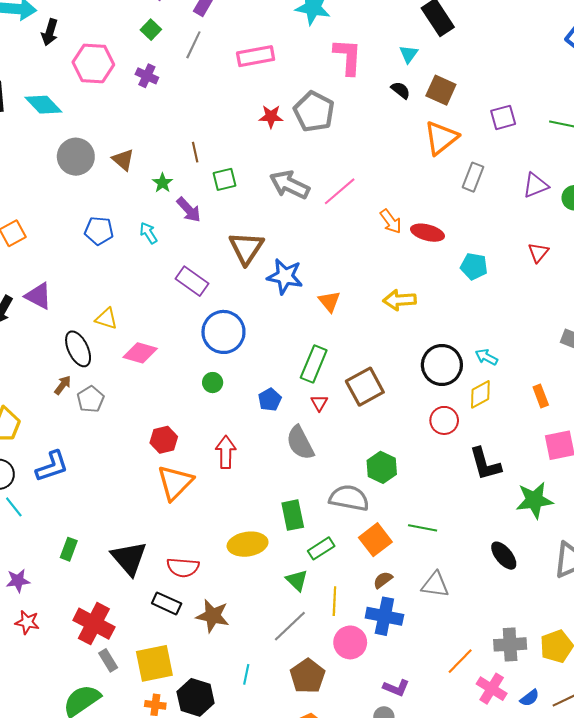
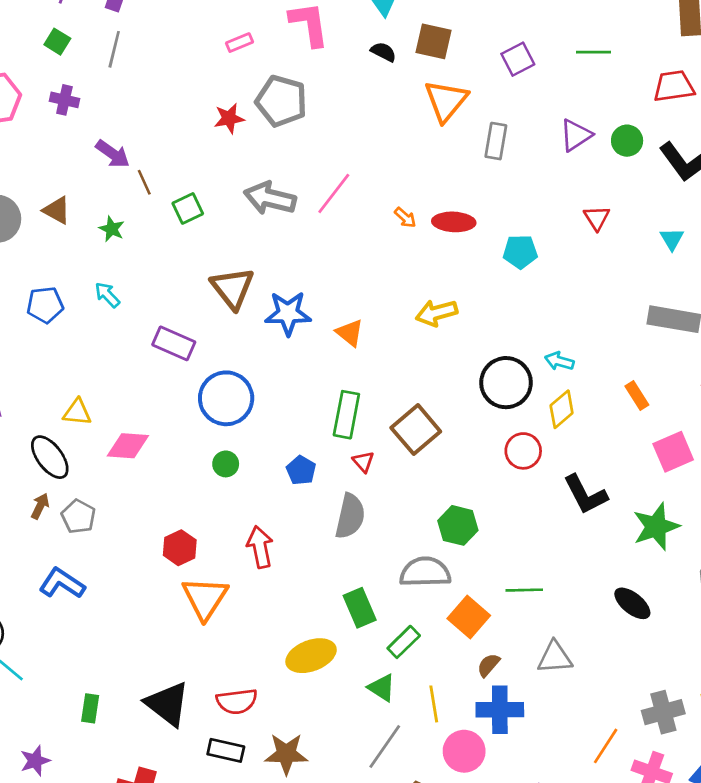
pink rectangle: (256, 56) -> (239, 43), moved, size x0.6
purple arrow: (189, 210) -> (113, 154), moved
orange arrow: (391, 221) -> (405, 218), size x0.7
gray semicircle: (300, 443) -> (350, 516), turned -128
blue L-shape: (52, 466) -> (62, 583), moved, turned -116

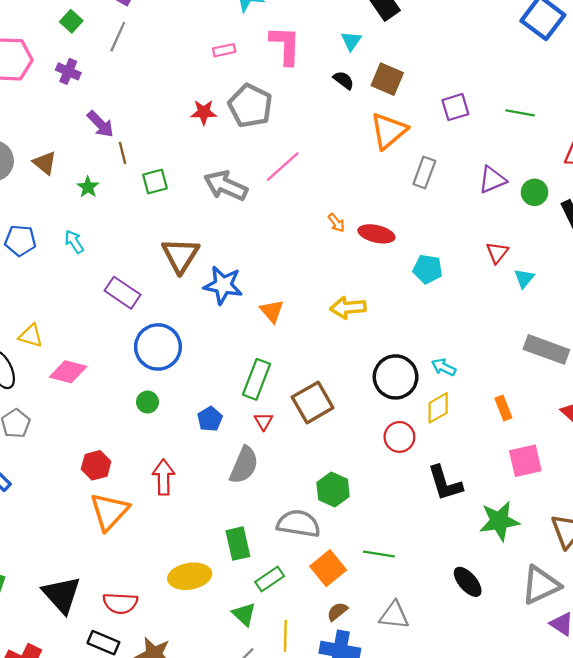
pink line: (334, 193) -> (283, 167), moved
cyan triangle: (672, 239) -> (524, 278), moved

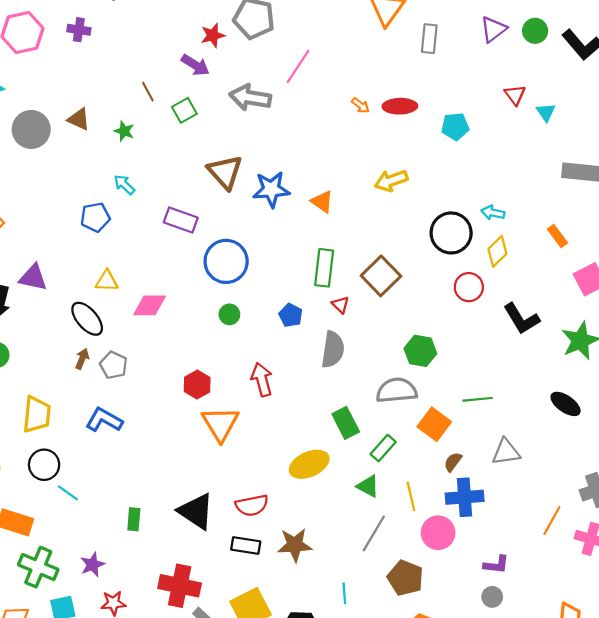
purple arrow: (100, 124) -> (195, 65), moved
blue pentagon: (20, 241) -> (95, 217), moved

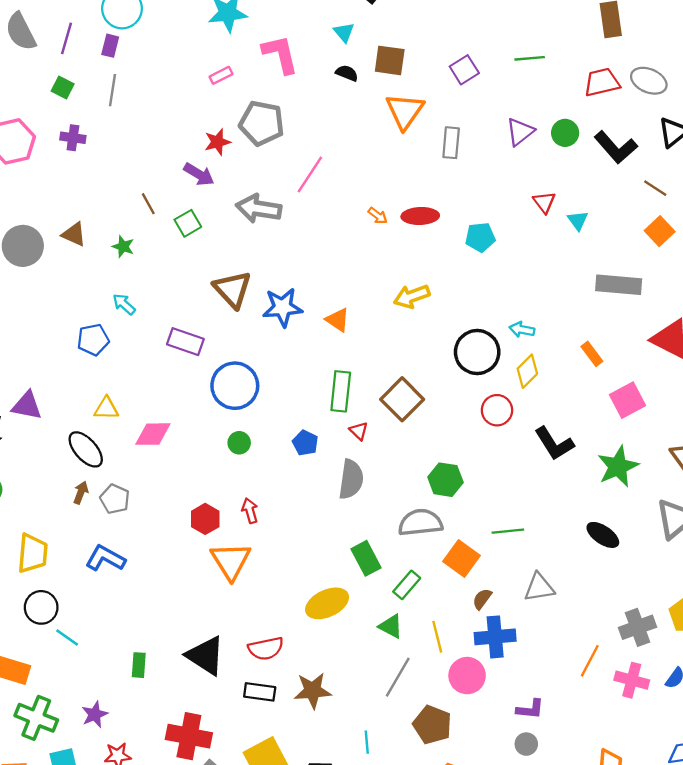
red arrow: (262, 379) -> (250, 511), moved, size x0.7

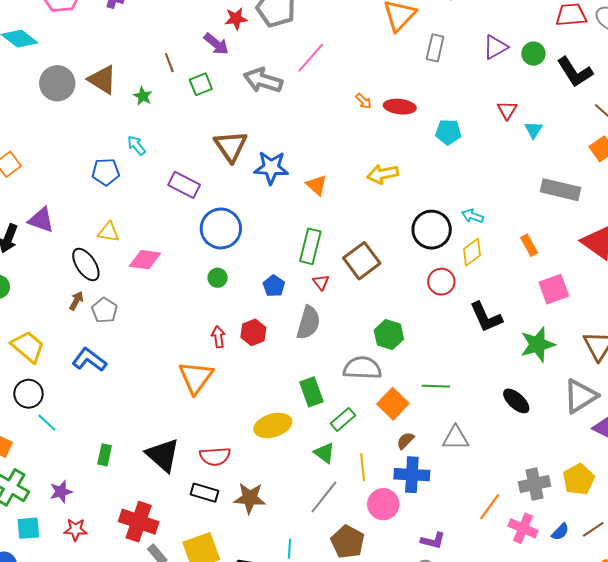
brown triangle: (74, 234) -> (102, 80), size x1.4
red hexagon: (205, 519) -> (253, 332), moved
yellow trapezoid: (33, 553) -> (28, 347), turned -63

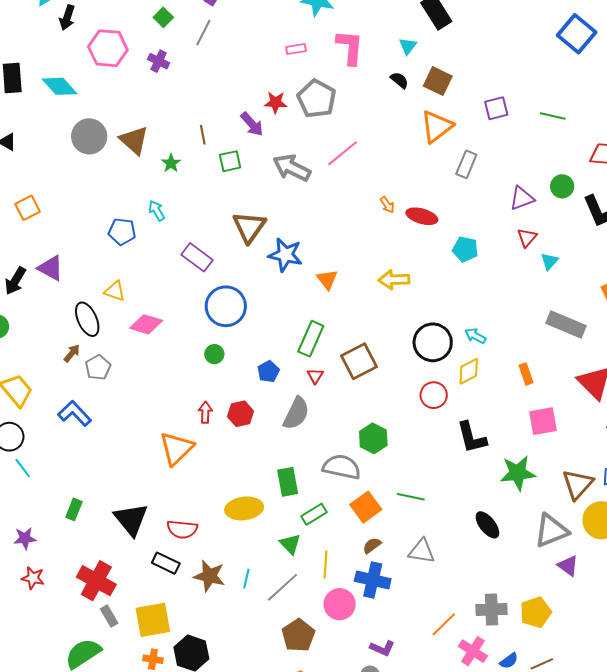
purple triangle: (495, 47) -> (522, 198), moved
cyan line: (290, 549) -> (246, 579), moved

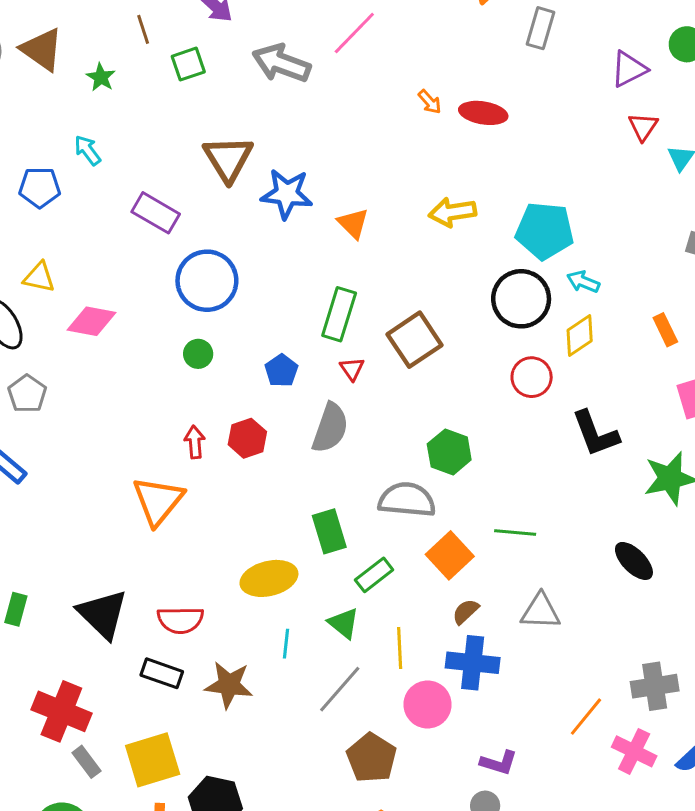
cyan pentagon: (465, 249) -> (545, 231), moved, size x1.5
cyan line: (246, 579) -> (286, 644), moved

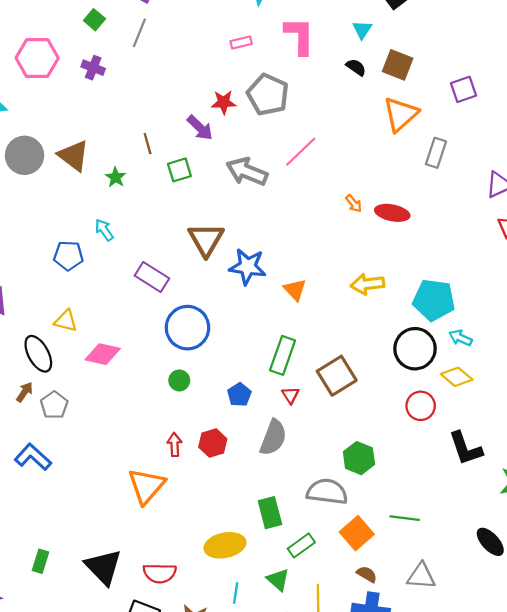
yellow diamond: (580, 336) -> (457, 377), turned 72
brown semicircle: (466, 611) -> (367, 574), turned 72

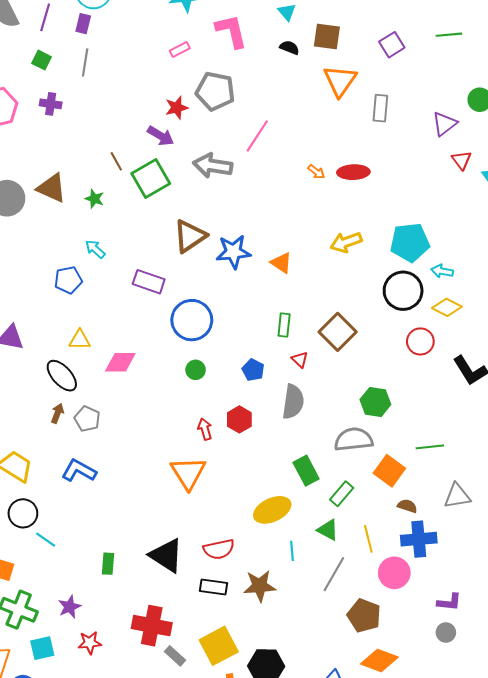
green square: (179, 170) -> (151, 179), size x1.6
brown triangle: (206, 240) -> (190, 236), turned 39
green rectangle: (283, 355) -> (284, 325), size x0.7

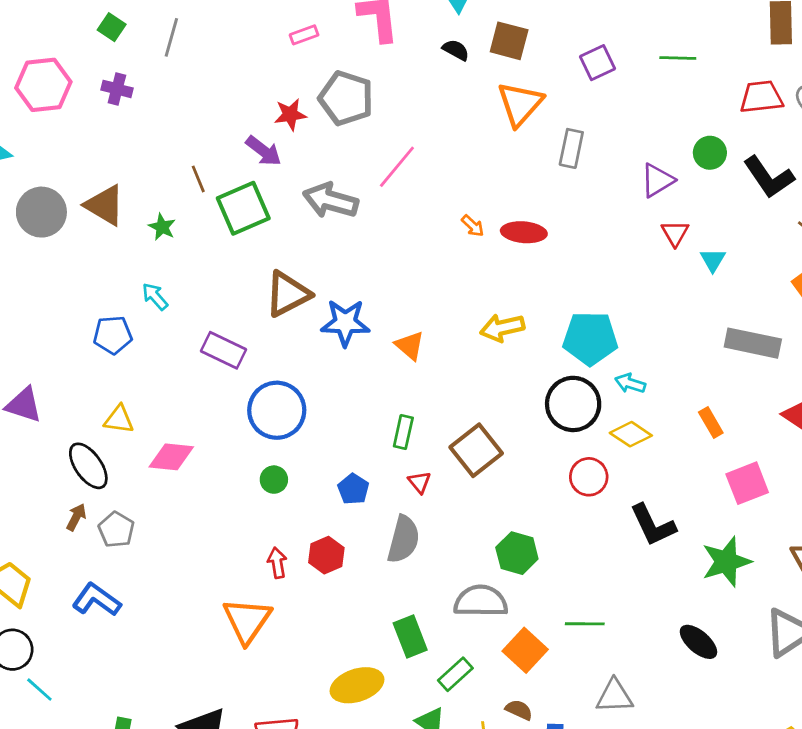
brown semicircle: (407, 506) -> (519, 710), moved

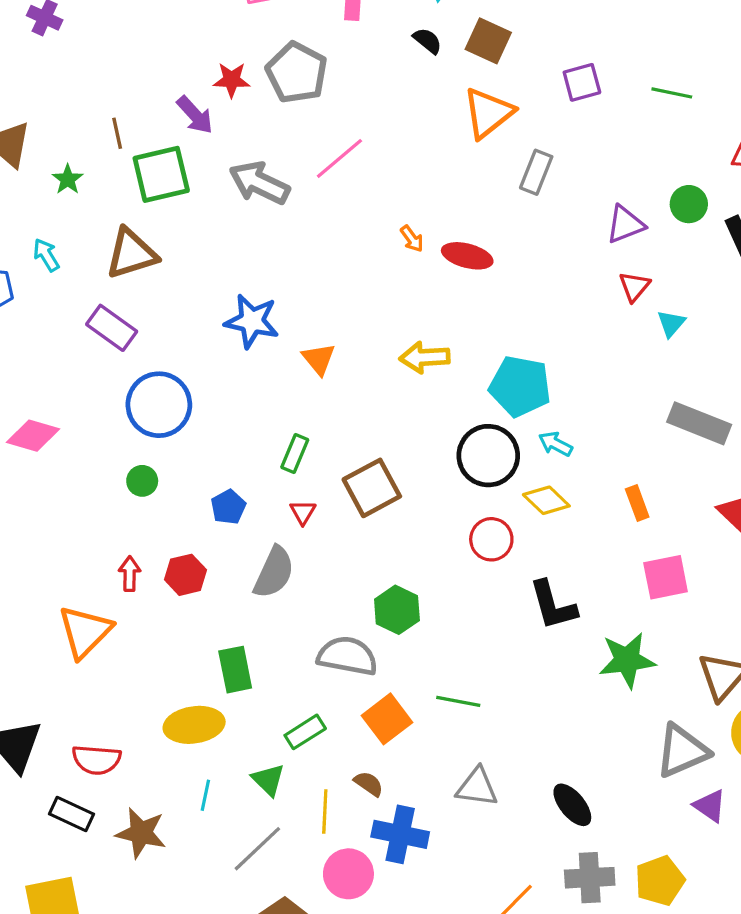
brown triangle: (288, 294) -> (131, 254), moved
green rectangle: (410, 637) -> (235, 670), moved
black ellipse: (698, 642) -> (572, 805), moved

